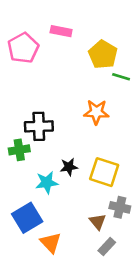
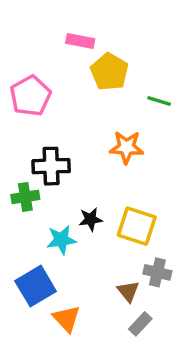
pink pentagon: (23, 48) -> (30, 96), moved
yellow pentagon: (103, 55) -> (109, 72), moved

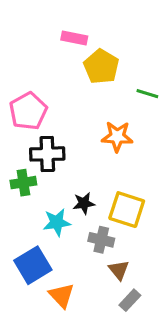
pink pentagon: (30, 96) -> (28, 111), moved
gray cross: (157, 272) -> (101, 240), moved

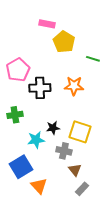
black cross: (47, 154) -> (40, 88), moved

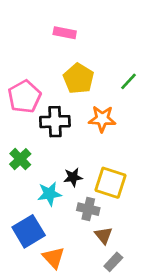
yellow pentagon: (64, 42) -> (79, 79), moved
green line: (93, 59) -> (129, 81), turned -64
green cross: (15, 115) -> (20, 159), turned -35

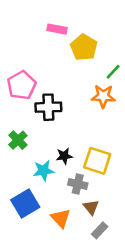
yellow pentagon: (79, 79) -> (84, 47), moved
orange star: (102, 119) -> (103, 96), moved
orange triangle: (54, 258) -> (61, 218), moved

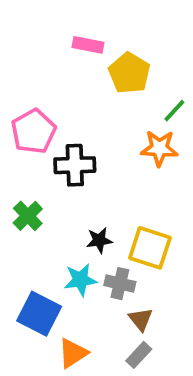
cyan star: (44, 171) -> (80, 280), moved
blue square: (25, 204) -> (39, 314), turned -32
orange triangle: (61, 218) -> (73, 353), moved, turned 40
gray rectangle: (100, 230) -> (139, 355), moved

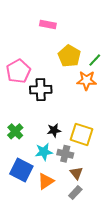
yellow pentagon: (129, 73) -> (69, 56), moved
green cross: (28, 216) -> (15, 131), moved
orange triangle: (73, 353) -> (46, 181), moved

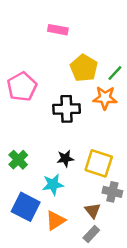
black cross: (41, 90) -> (67, 109), moved
gray cross: (65, 154) -> (112, 192), moved

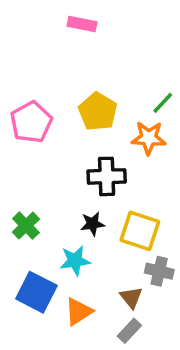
pink rectangle: (58, 30) -> (82, 24), moved
yellow pentagon: (84, 68) -> (98, 112), moved
black cross: (67, 109) -> (107, 176), moved

